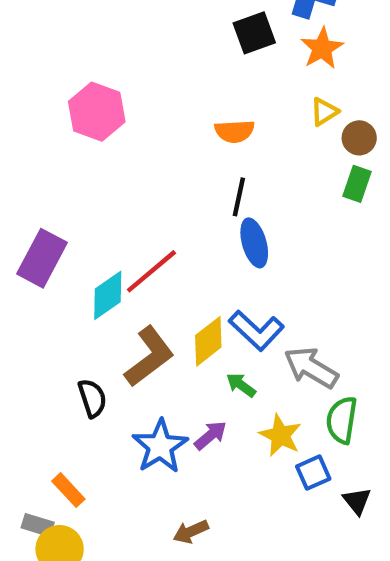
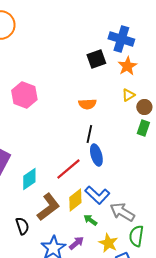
red line: (151, 271) -> (68, 169), moved

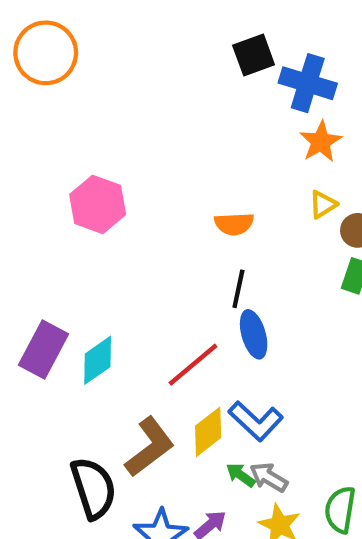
black square: (96, 59) -> (254, 55), moved
cyan diamond: (29, 179) -> (98, 360), moved
gray arrow: (122, 212) -> (269, 477), moved, size x0.7
black semicircle: (22, 226) -> (93, 488), size x1.6

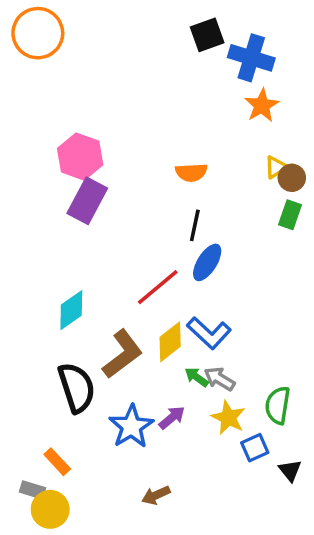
yellow triangle: (323, 204) -> (276, 167), moved
blue ellipse: (254, 334) -> (207, 262), turned 48
purple rectangle: (44, 349) -> (87, 201), moved
cyan diamond: (98, 360) -> (71, 310), moved

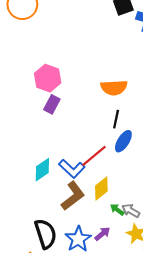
orange semicircle: (191, 172) -> (114, 88), size x1.4
purple rectangle: (87, 201) -> (52, 104), size x0.7
blue L-shape: (209, 333) -> (72, 169), moved
black semicircle: (77, 388) -> (46, 234), moved

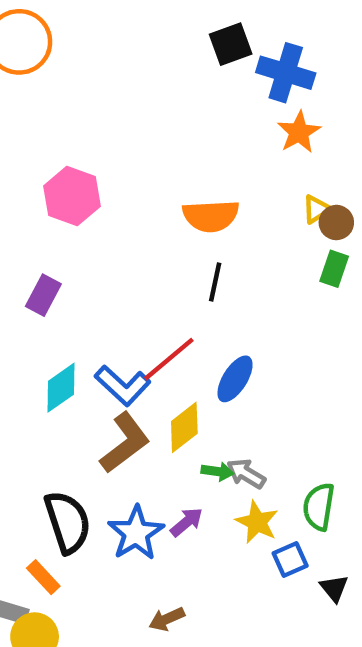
purple rectangle: (52, 104) -> (43, 295), moved
blue ellipse: (123, 141) -> (235, 379), moved
green arrow: (117, 210) -> (217, 471), turned 152

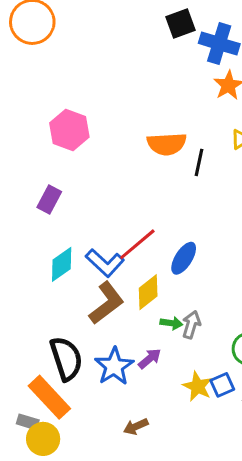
black line: (215, 282) -> (199, 162), moved
gray arrow: (246, 474) -> (191, 325), turned 76
yellow star: (257, 522) -> (198, 386), moved
orange rectangle: (43, 577) -> (49, 397), size x1.8

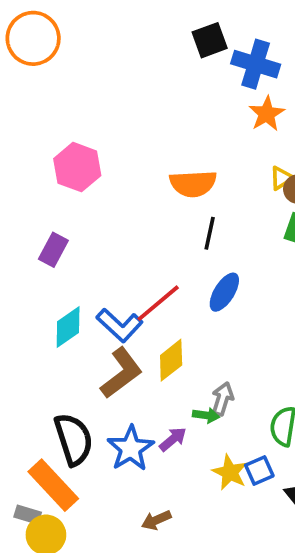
black line: (199, 162) -> (210, 233), moved
blue ellipse: (184, 258) -> (224, 292), moved
green arrow: (171, 323) -> (206, 415), moved

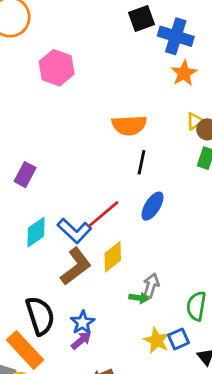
pink hexagon: (77, 167) -> (57, 68), moved
purple arrow: (173, 439) -> (81, 340), moved
blue star: (131, 448) -> (83, 323), size x0.7

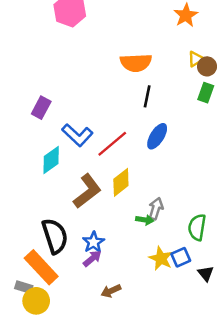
blue L-shape: (74, 231) -> (77, 135), moved

